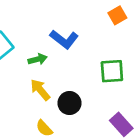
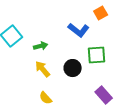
blue L-shape: (64, 39) -> (79, 30), moved
black circle: (69, 103) -> (73, 68), moved

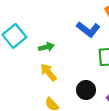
black circle: (73, 68) -> (86, 90), moved

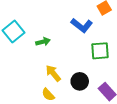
yellow arrow: (49, 72) -> (53, 73), moved

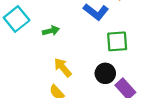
black circle: (80, 81) -> (105, 73), moved

